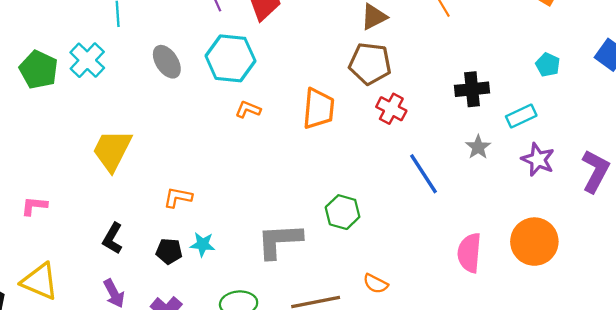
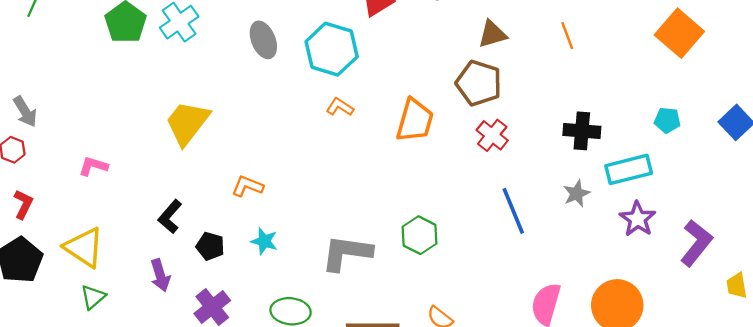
cyan pentagon: (548, 65) -> (667, 120), turned -30
cyan rectangle: (521, 116) -> (629, 169), size x1.4
black pentagon: (169, 251) -> (210, 246), moved

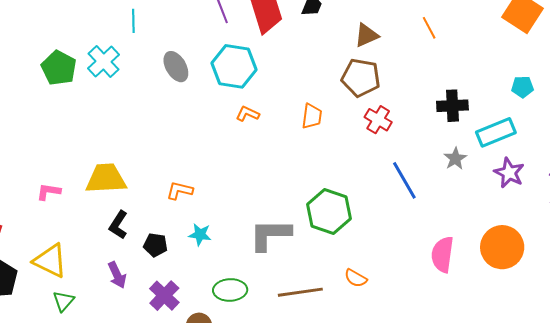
orange trapezoid: (415, 120) -> (312, 116), size x0.7
yellow trapezoid: (187, 123) -> (106, 179), moved, turned 57
green hexagon: (420, 235) -> (329, 212), size x1.4

